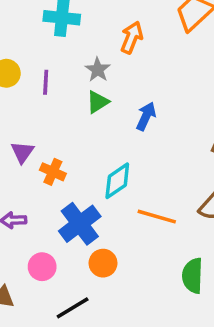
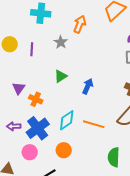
green triangle: (98, 102) -> (61, 76), moved
blue arrow: (146, 116) -> (88, 86), moved
cyan diamond: (117, 181) -> (67, 120), moved
blue cross: (80, 224) -> (38, 128), moved

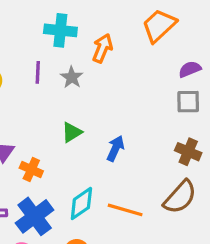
cyan cross: (41, 13) -> (60, 30), moved
purple line: (32, 49) -> (38, 72), moved

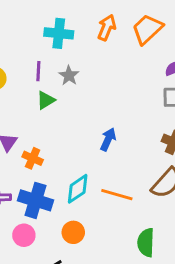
orange arrow: (102, 48) -> (107, 28), moved
green triangle: (72, 132) -> (46, 100), moved
blue cross: (35, 216) -> (36, 200), turned -36

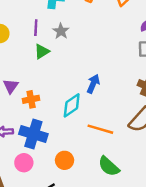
orange cross: (33, 158) -> (31, 99), turned -35
cyan diamond: (78, 189) -> (72, 105), moved
green semicircle: (146, 243) -> (109, 166), moved, turned -50

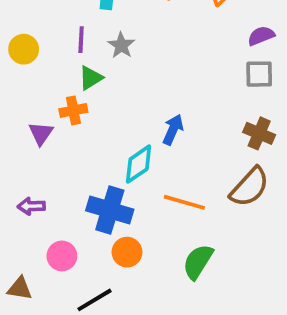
orange cross: (31, 99) -> (73, 110), moved
blue cross: (33, 134) -> (110, 210), moved
green semicircle: (109, 166) -> (198, 262), turned 80

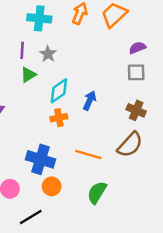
orange cross: (73, 110) -> (59, 118), moved
blue arrow: (173, 130) -> (90, 101), moved
cyan diamond: (139, 164) -> (59, 91), moved

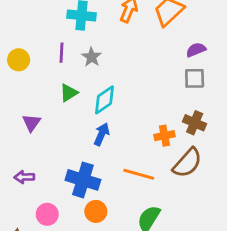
green triangle: (28, 75) -> (69, 93), moved
blue arrow: (90, 101) -> (102, 134), moved
orange cross: (59, 118) -> (164, 136), moved

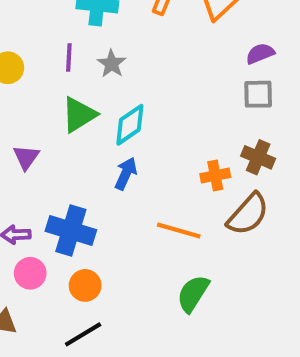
green triangle: (69, 93) -> (79, 115), size x1.4
blue cross: (83, 180) -> (71, 231), moved
orange circle: (96, 211) -> (85, 285), moved
pink circle: (47, 214) -> (30, 273), moved

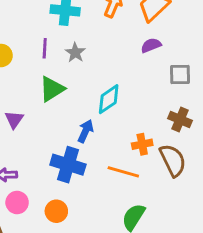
purple semicircle: (260, 54) -> (151, 45), moved
cyan diamond: (130, 125) -> (109, 99), moved
orange cross: (215, 176) -> (142, 144), moved
brown semicircle: (248, 214) -> (173, 160), turned -68
blue cross: (71, 231) -> (68, 165), moved

